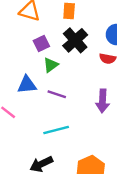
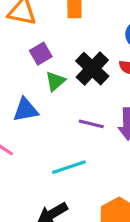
black cross: (75, 40) -> (92, 69), moved
purple line: (57, 94) -> (91, 124), moved

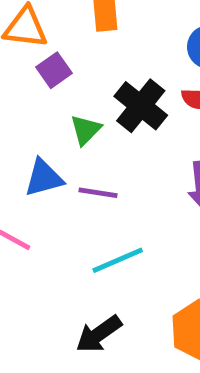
purple square: (41, 54) -> (54, 70), moved
purple line: (91, 124) -> (98, 193), moved

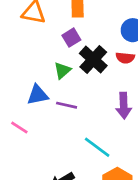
purple square: (54, 70) -> (71, 38), moved
cyan line: (118, 260) -> (97, 147), moved, turned 56

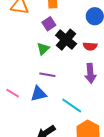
red semicircle: (125, 58) -> (90, 46), moved
blue triangle: (38, 95) -> (39, 94), moved

